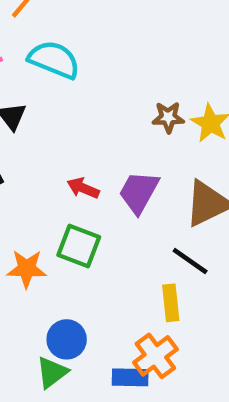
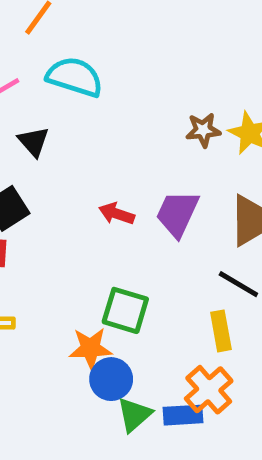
green square: (79, 246) -> (125, 310), moved
orange star: (27, 269) -> (90, 348), moved
green triangle: (52, 372) -> (134, 415), moved

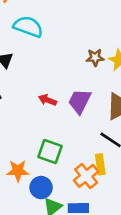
orange star: (90, 348) -> (18, 171), moved
orange cross: (209, 390) -> (86, 176), moved

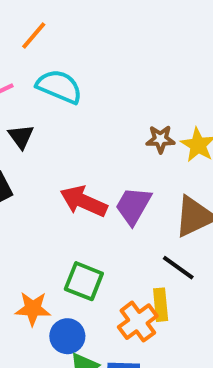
red arrow: (47, 100) -> (84, 201), size x1.6

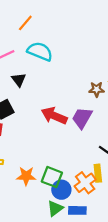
brown star: (160, 139) -> (97, 89), moved
green square: (84, 281) -> (52, 177), moved
blue circle: (67, 336) -> (61, 190), moved

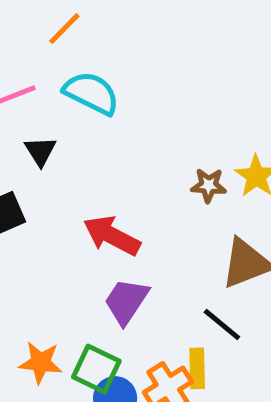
purple trapezoid: (82, 118) -> (126, 301), moved

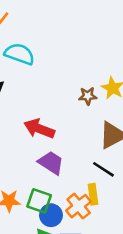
purple trapezoid: (126, 301) -> (51, 163), turned 96

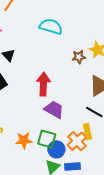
cyan semicircle: (20, 54) -> (51, 27), moved
red arrow: (39, 129) -> (43, 84), turned 75

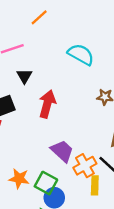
red arrow: (43, 84) -> (47, 104), moved
orange cross: (77, 141) -> (85, 166), moved

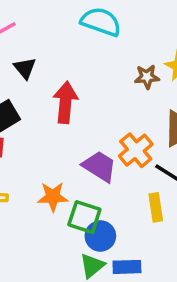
orange cross: (85, 166) -> (136, 150), moved
orange star: (19, 179) -> (53, 197), moved

